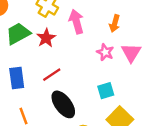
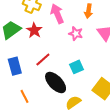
pink star: (105, 52) -> (76, 34), moved
cyan square: (106, 91) -> (76, 67), moved

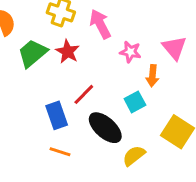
orange arrow: (88, 11) -> (152, 76), moved
blue rectangle: (15, 66) -> (57, 115), moved
orange line: (25, 96) -> (60, 152), turned -40

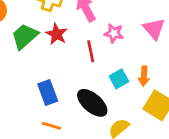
orange arrow: (152, 76) -> (144, 76), moved
red line: (84, 94) -> (91, 51), moved, turned -55

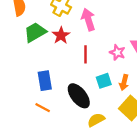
pink star: (114, 33) -> (117, 52), moved

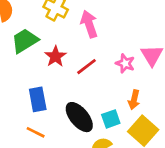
red star: (61, 35) -> (55, 56), moved
red line: (85, 54) -> (86, 67), turned 54
cyan square: (104, 81) -> (111, 119), moved

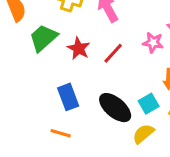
orange line: (36, 132) -> (61, 133), moved

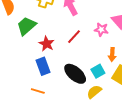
red star: (79, 48) -> (47, 44), moved

